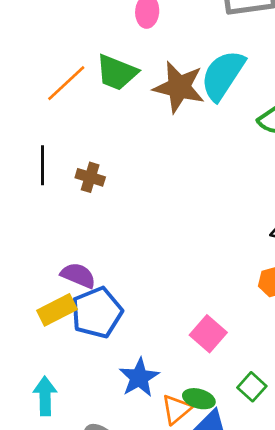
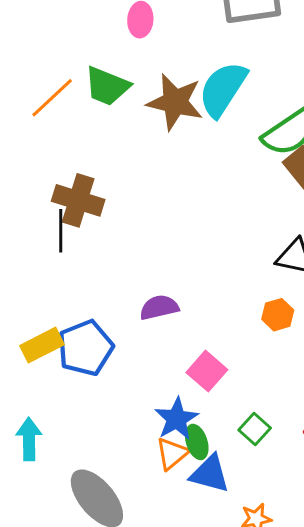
black line: (42, 165) -> (61, 231), moved
brown cross: (90, 177) -> (78, 200), size x1.6
purple semicircle: (78, 275) -> (159, 307), moved, turned -36
blue star: (139, 378) -> (177, 419), moved
green ellipse: (199, 399) -> (197, 442), turned 56

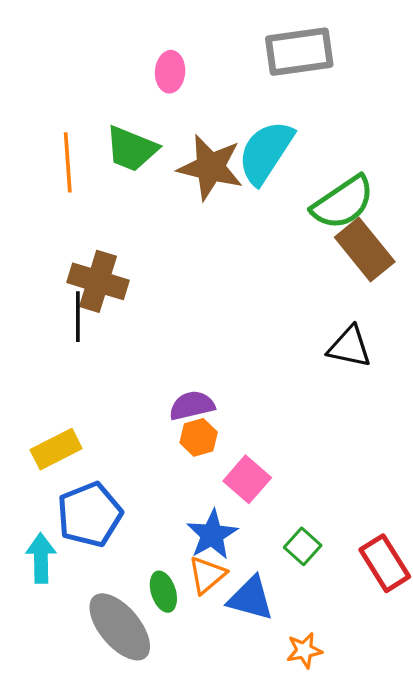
orange line: (52, 98) -> (68, 162), turned -51
orange hexagon: (278, 315) -> (199, 437), moved
blue pentagon: (85, 348) -> (90, 515), moved
green ellipse: (197, 442) -> (163, 592), moved

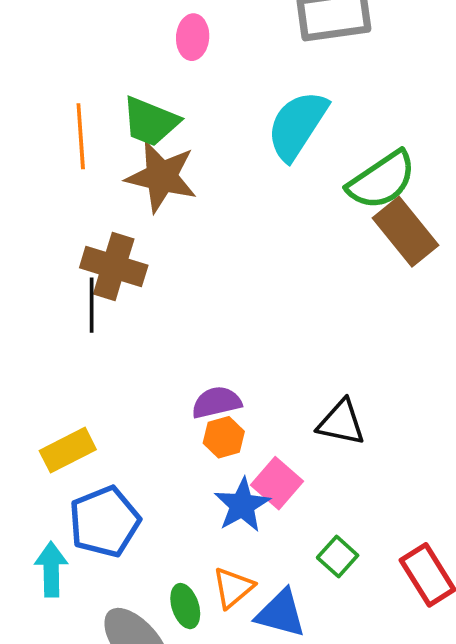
brown star: (210, 167) -> (161, 177), moved
black triangle: (350, 347) -> (341, 423), moved
blue star: (212, 535) -> (242, 505), moved

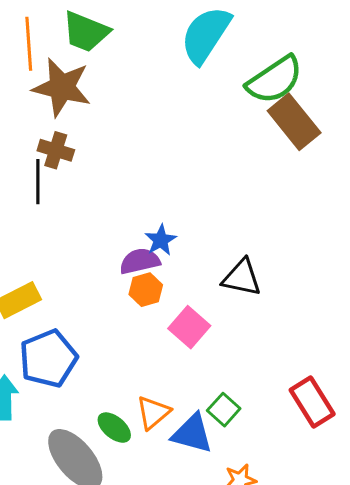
brown star: (161, 177) -> (62, 87), moved
brown cross: (114, 267) -> (56, 150), size x0.7
blue star: (242, 505) -> (161, 240), moved, size x0.7
green square: (338, 556) -> (224, 410), moved
green ellipse: (185, 606) -> (114, 428), turned -32

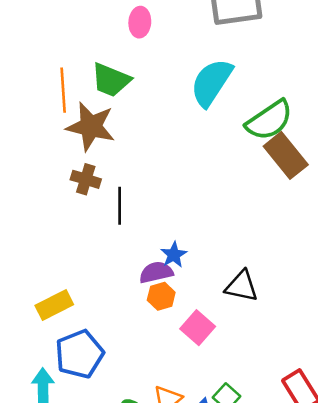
black line: (38, 182) -> (120, 206), moved

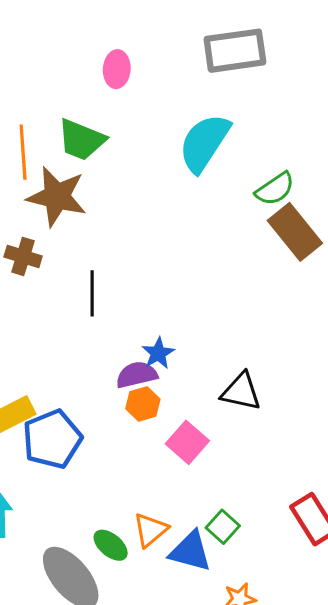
green semicircle: (269, 120) -> (275, 189), size x0.7
brown cross: (86, 179) -> (23, 256), moved
blue pentagon: (79, 354) -> (52, 439), moved

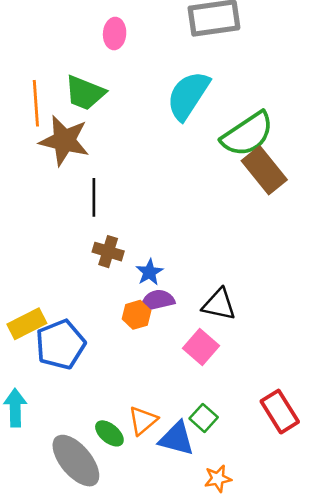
green semicircle: (275, 189) -> (247, 134), size x1.6
brown cross: (23, 256) -> (108, 252), moved
black line: (92, 293) -> (94, 197), moved
purple semicircle: (137, 375) -> (157, 301), moved
pink square: (187, 442) -> (201, 347), moved

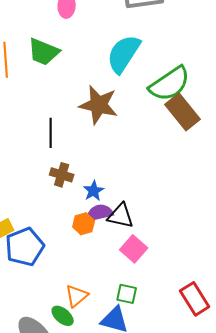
brown star: (64, 141) -> (99, 105), moved
black triangle: (219, 304) -> (121, 216), moved
green square: (204, 418) -> (127, 294), moved, turned -30
orange triangle: (143, 421) -> (77, 296), moved

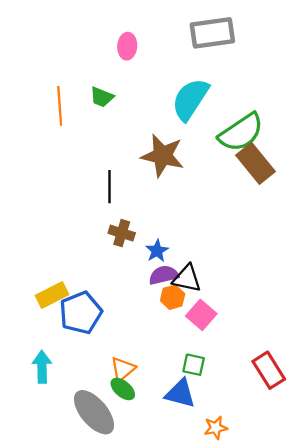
green trapezoid: (44, 52) -> (102, 97), size x0.7
orange hexagon: (84, 224) -> (173, 297), moved
orange triangle: (77, 296) -> (123, 369), moved

